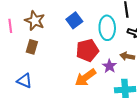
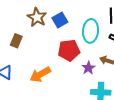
brown star: (35, 21) -> (37, 17), moved
orange arrow: (86, 78) -> (40, 74), moved

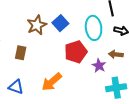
brown star: (37, 17) -> (37, 25), turned 30

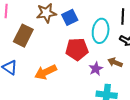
brown rectangle: (21, 53) -> (23, 36), size x1.5

